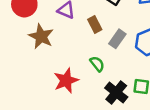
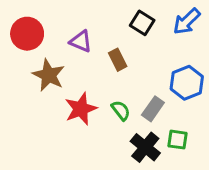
gray rectangle: (117, 39) -> (153, 109), moved
red star: (66, 81) -> (81, 109), moved

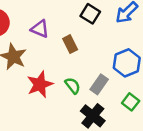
green square: (178, 140) -> (131, 102), moved, turned 30

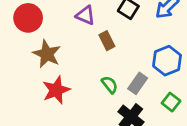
purple triangle: (40, 29) -> (86, 15), moved
red star: (40, 84) -> (56, 90), moved

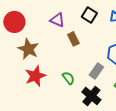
green semicircle: (110, 85) -> (68, 78), moved

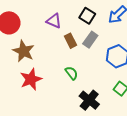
gray rectangle: (96, 71) -> (90, 40), moved
green semicircle: (68, 78) -> (72, 73), moved

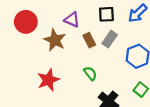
black square: (87, 16) -> (106, 14), turned -35
brown star: (24, 51) -> (55, 40), moved

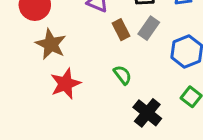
brown star: (55, 40) -> (51, 44), moved

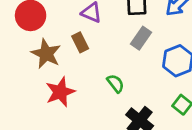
brown rectangle: (121, 30) -> (80, 42), moved

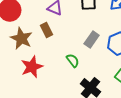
gray rectangle: (141, 38) -> (92, 39), moved

